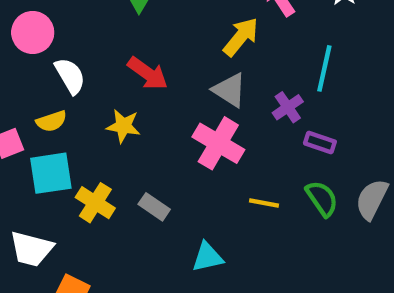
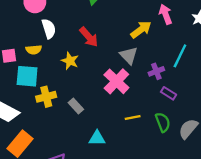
yellow cross: (95, 203) -> (46, 97), turned 30
yellow line: (264, 203) -> (133, 117), turned -35

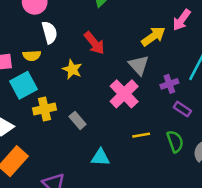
pink arrow: (166, 14) -> (182, 20), turned -126
cyan square: (27, 76) -> (23, 85), turned -35

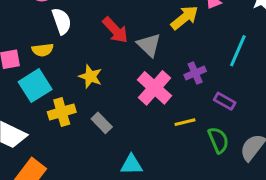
gray triangle: (139, 65) -> (149, 45), moved
yellow star: (72, 69) -> (90, 77), moved
purple cross: (169, 84) -> (195, 73), moved
yellow line: (141, 135) -> (185, 122), moved

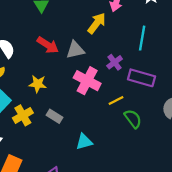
gray triangle: (149, 45) -> (75, 50), turned -42
purple rectangle: (225, 101) -> (141, 78), size x1.6
green semicircle: (218, 140) -> (133, 119), moved

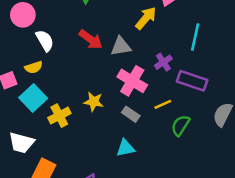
yellow star: (38, 84) -> (94, 102), moved
gray rectangle: (54, 116) -> (131, 114), moved
green semicircle: (133, 119) -> (180, 125), turned -114

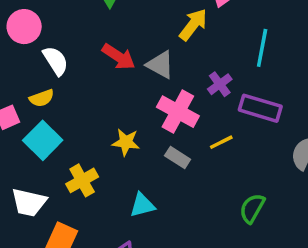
gray triangle: (121, 46) -> (160, 65), turned 40
yellow cross: (59, 116) -> (82, 180), moved
green semicircle: (180, 125) -> (252, 208), moved
cyan triangle: (125, 148) -> (142, 205), moved

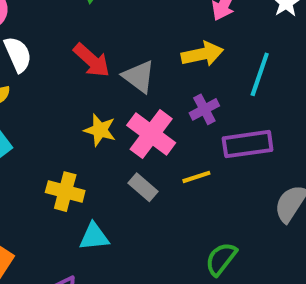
yellow arrow: (193, 25) -> (202, 54), moved, turned 32
purple rectangle: (260, 108) -> (248, 144), turned -33
yellow star: (126, 142) -> (100, 130), moved
yellow cross: (82, 180) -> (65, 192), moved, turned 36

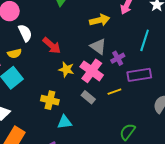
yellow arrow: (202, 54) -> (100, 20), moved
red arrow: (92, 60) -> (52, 46), moved
gray triangle: (139, 77) -> (98, 46), moved

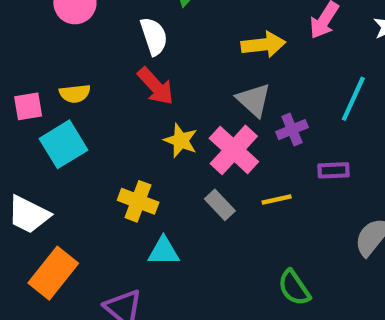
white semicircle: (25, 33) -> (154, 36), moved
purple rectangle: (139, 75) -> (333, 170), size x0.6
green semicircle: (127, 132) -> (294, 288), turned -78

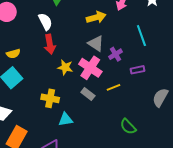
red arrow: (156, 86) -> (50, 44), turned 42
cyan line: (353, 99) -> (141, 36), turned -35

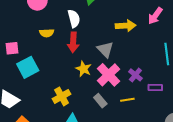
gray triangle: (96, 43) -> (105, 49), moved
yellow semicircle: (13, 54) -> (47, 33), moved
purple cross: (116, 54) -> (135, 75), moved, turned -32
yellow cross: (50, 98) -> (62, 96), turned 36

